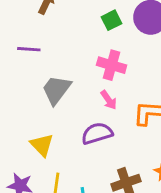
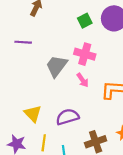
gray trapezoid: (56, 90) -> (57, 66), moved
purple semicircle: (97, 133) -> (67, 117), moved

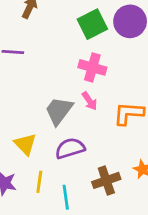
green square: (85, 21) -> (92, 24), size x1.5
gray trapezoid: (57, 66) -> (59, 111), moved

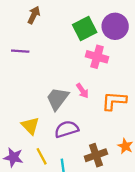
pink cross: (92, 67) -> (97, 57), moved
yellow line: (39, 182) -> (42, 156), turned -36

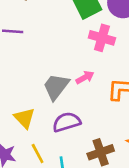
pink arrow: (82, 91) -> (85, 77), turned -84

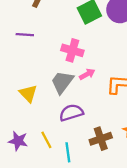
pink cross: (102, 38) -> (72, 50), moved
yellow triangle: (24, 118) -> (28, 93), moved

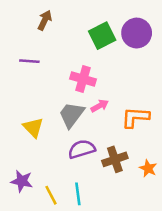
brown cross: (101, 139) -> (115, 159), moved
yellow line: (46, 140) -> (51, 195), moved

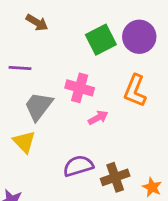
brown arrow: (45, 20) -> (37, 23), turned 96
gray trapezoid: (71, 115) -> (38, 106), moved
orange L-shape: (135, 117) -> (135, 91), moved, turned -72

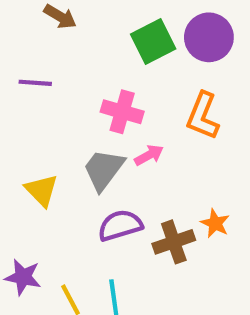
gray trapezoid: (38, 106) -> (104, 170), moved
orange star: (152, 187) -> (215, 223), moved

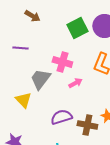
gray trapezoid: (104, 170) -> (40, 79), moved
brown cross: (174, 242) -> (87, 125), turned 30

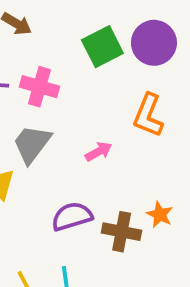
pink cross: (62, 62) -> (39, 87), moved

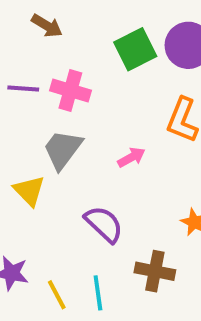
purple semicircle: (72, 216) -> (104, 224), turned 60
brown cross: (122, 232) -> (155, 271), moved

